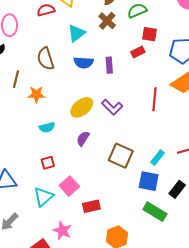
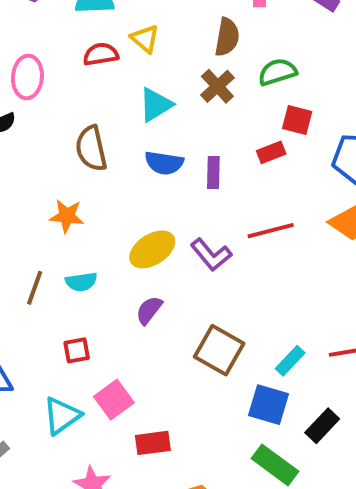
brown line: (16, 79) -> (35, 288), moved
red line: (155, 99) -> (271, 231), moved, turned 65

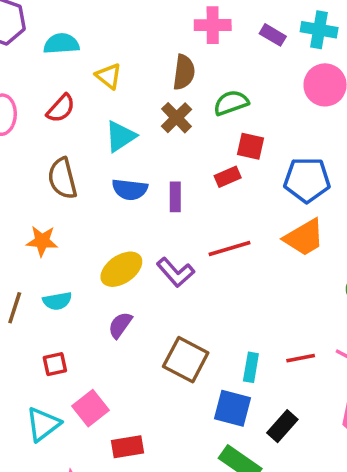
red semicircle: (101, 54) -> (61, 108), moved, turned 144
cyan rectangle: (290, 361) -> (251, 367), turned -32

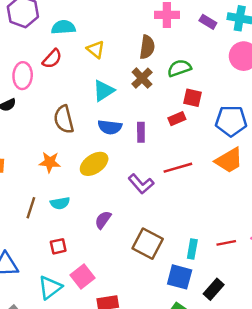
red semicircle: (61, 108) -> (52, 59), moved
yellow ellipse: (121, 269) -> (94, 164), moved

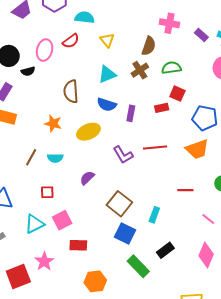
red line: (226, 243) -> (185, 190), moved
blue square: (180, 277) -> (125, 234), moved

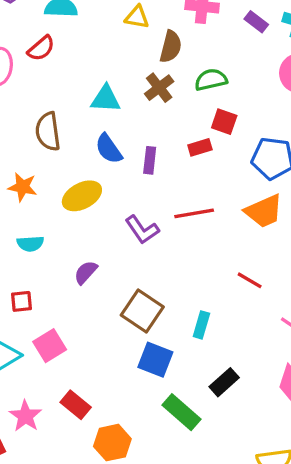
yellow triangle: (107, 40) -> (137, 17), moved, turned -35
cyan triangle: (107, 74) -> (106, 99), turned 30
blue semicircle: (107, 105) -> (109, 149), turned 42
red line: (185, 190) -> (250, 280), turned 35
red rectangle: (78, 245) -> (76, 405), moved, turned 42

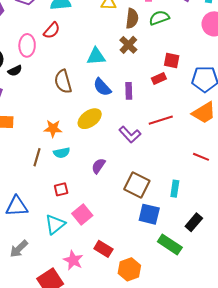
green semicircle: (211, 80) -> (159, 18), moved
orange star: (23, 187) -> (53, 129), moved

